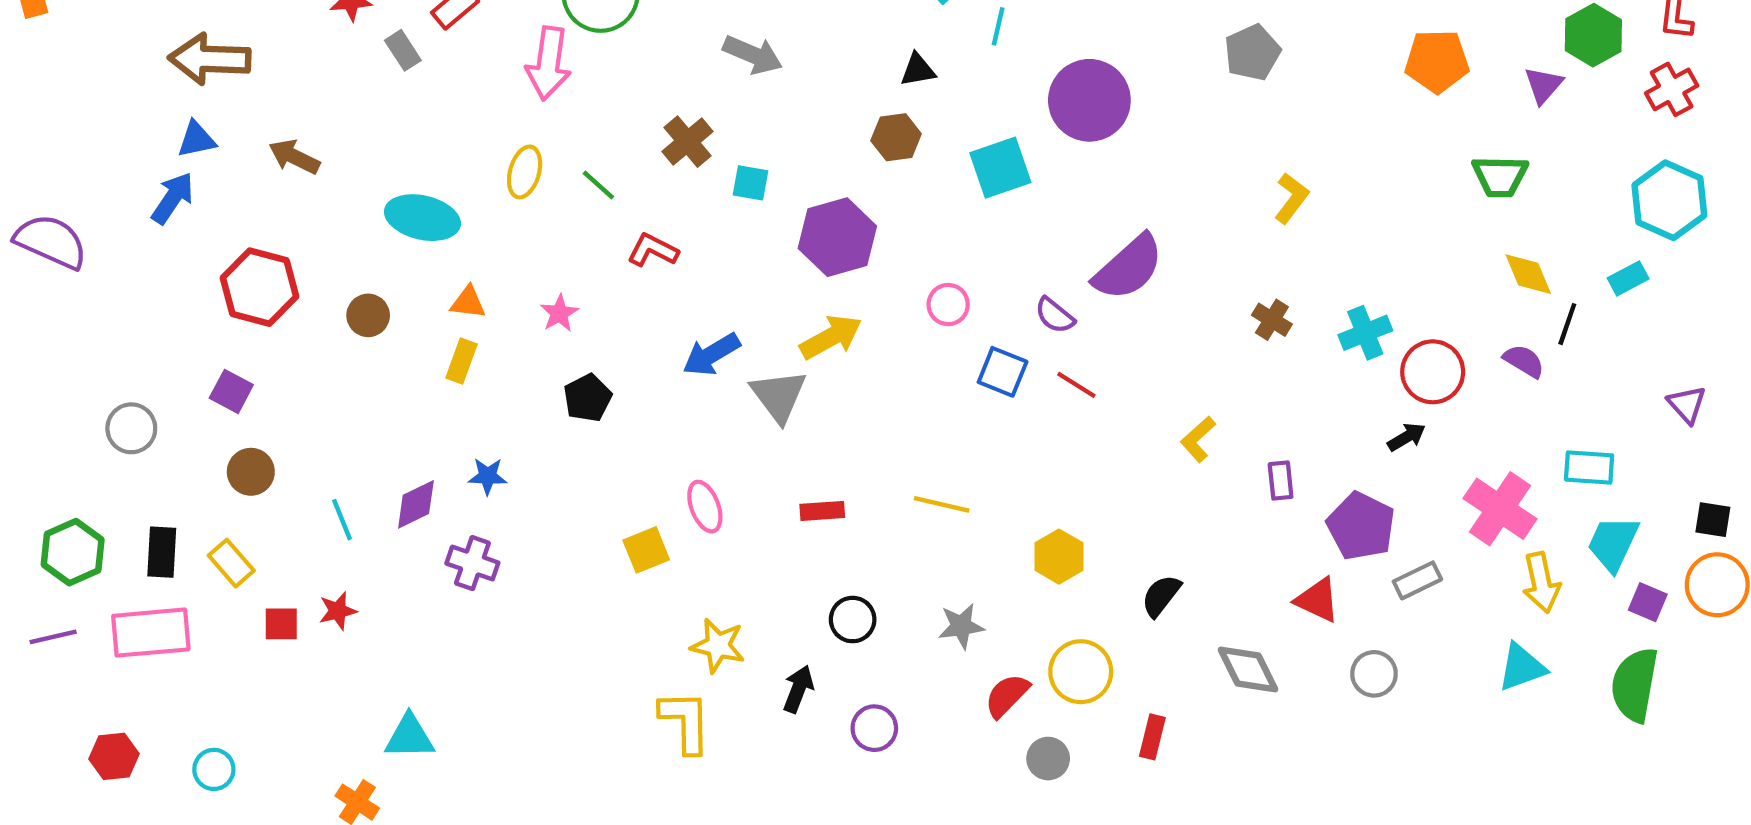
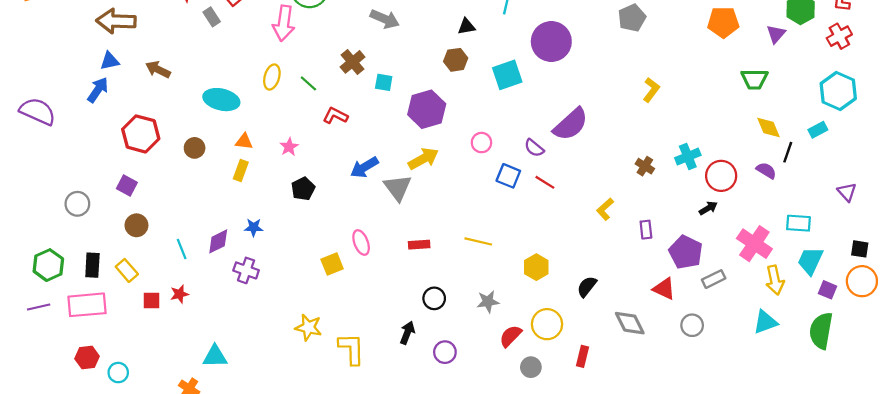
brown cross: (1272, 320) -> (645, 166), moved
yellow star: (718, 646) -> (308, 327), moved
red hexagon: (114, 756) -> (87, 357), moved

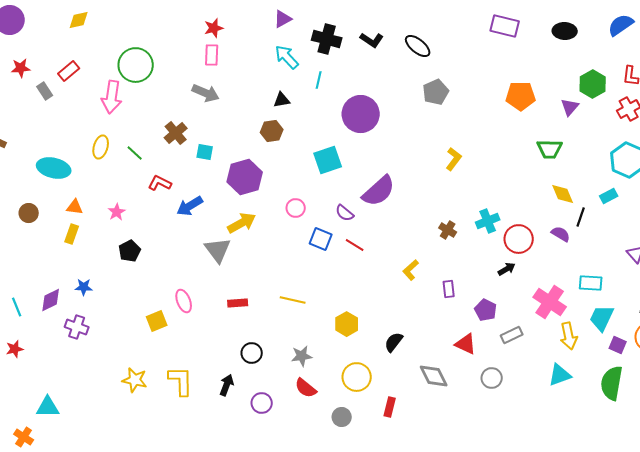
cyan square: (507, 75) -> (328, 160), moved
blue arrow: (364, 167) -> (190, 206), moved
purple pentagon: (686, 252) -> (486, 310), size x0.7
red semicircle: (510, 336) -> (306, 388), moved, turned -95
yellow L-shape: (351, 349) -> (181, 381), moved

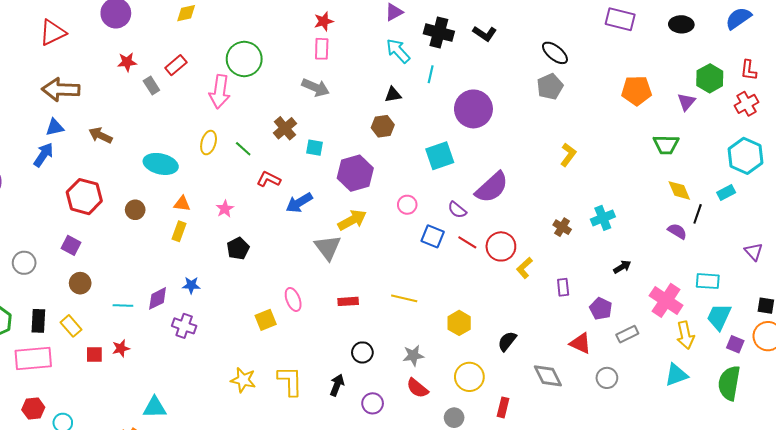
black ellipse: (418, 46) -> (555, 53), moved
red circle: (519, 239) -> (501, 246), moved
cyan line: (17, 307) -> (123, 306), turned -66

